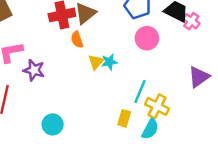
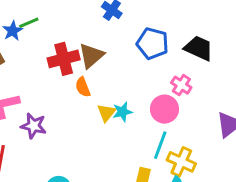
pink cross: (191, 21) -> (181, 85), moved
pink circle: (147, 38) -> (164, 109), moved

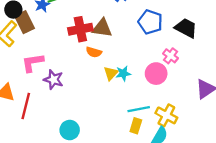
brown triangle: (91, 56) -> (102, 28), turned 45
orange semicircle: (83, 87) -> (94, 52), turned -56
cyan line: (160, 145) -> (139, 109), moved, turned 55

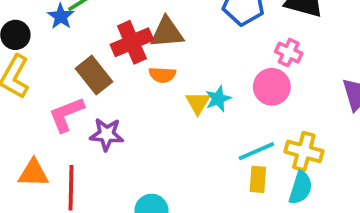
brown rectangle: (24, 22) -> (94, 75), moved

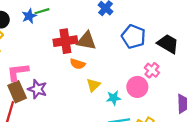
brown rectangle: (94, 75) -> (17, 92), moved
cyan star: (218, 99) -> (114, 98), moved

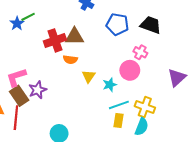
purple star: (37, 89) -> (37, 90), turned -30

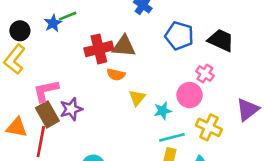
yellow cross: (145, 107) -> (209, 127), moved

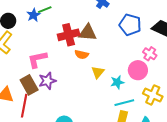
pink L-shape: (46, 91) -> (37, 59), moved

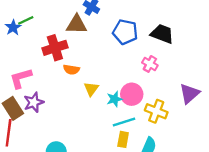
brown triangle: (88, 33) -> (77, 24), moved
pink circle: (138, 70) -> (132, 94), moved

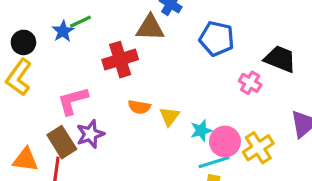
black trapezoid: (162, 34) -> (280, 59), moved
orange semicircle: (71, 70) -> (139, 107), moved
pink circle: (132, 94) -> (225, 142), moved
yellow cross: (156, 111) -> (258, 148), turned 35

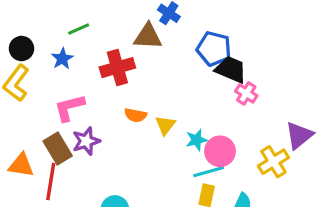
blue star: (63, 31) -> (62, 59), moved
black trapezoid: (280, 59) -> (231, 70), moved
yellow cross: (258, 148) -> (273, 162), moved

